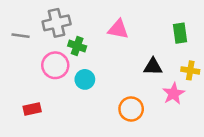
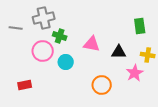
pink triangle: (118, 29) -> (92, 44), moved

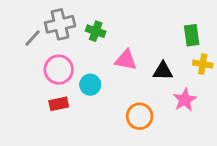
gray line: (16, 28) -> (33, 38), moved, turned -56
green cross: (60, 36) -> (96, 31), moved
yellow cross: (148, 55) -> (203, 64), moved
red rectangle: (25, 85) -> (59, 104), moved

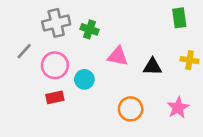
green rectangle: (192, 35) -> (179, 18), moved
gray line: (33, 38) -> (24, 51), moved
pink star: (185, 100) -> (178, 108), moved

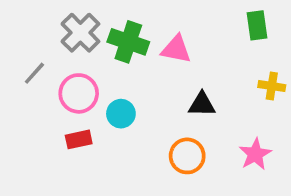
gray cross: (56, 23) -> (80, 33), turned -32
green cross: (90, 29) -> (128, 42), size x1.5
pink triangle: (118, 56) -> (176, 49), moved
black triangle: (152, 67) -> (202, 104), moved

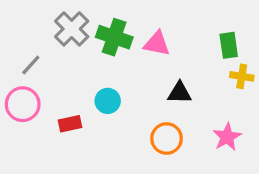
green rectangle: (257, 25) -> (229, 45), moved
pink circle: (79, 93) -> (23, 104), moved

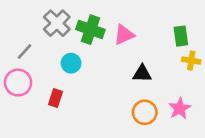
pink triangle: (157, 44) -> (124, 35), turned -35
cyan circle: (108, 101) -> (71, 63), moved
red rectangle: (70, 124) -> (56, 98), turned -60
orange circle: (167, 139) -> (145, 112), moved

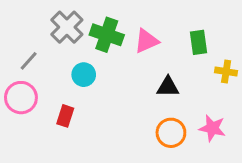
green rectangle: (181, 36) -> (199, 42), moved
pink star: (180, 108) -> (212, 128), turned -30

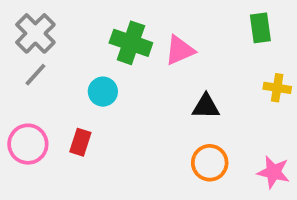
gray cross: (67, 27) -> (35, 33), moved
green rectangle: (199, 42) -> (260, 28), moved
pink circle: (21, 98) -> (28, 144), moved
pink star: (212, 128) -> (273, 172), moved

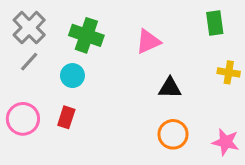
green cross: (131, 43) -> (86, 35), moved
cyan circle: (103, 92) -> (72, 76), moved

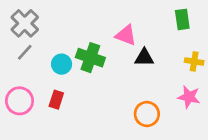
green cross: (86, 35) -> (90, 58), moved
pink triangle: (148, 42) -> (126, 35), turned 45
black triangle: (170, 88) -> (144, 58), moved
pink star: (226, 142) -> (189, 97), moved

